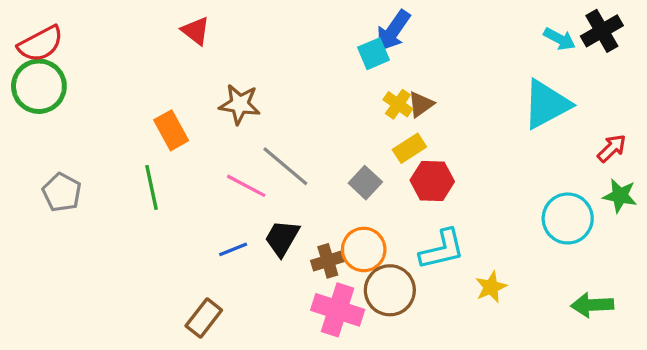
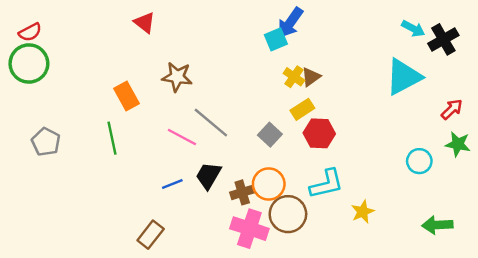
black cross: (602, 31) -> (443, 39), moved
red semicircle: (41, 44) -> (30, 32), size x0.7
cyan circle: (568, 218) -> (419, 161), size x0.7

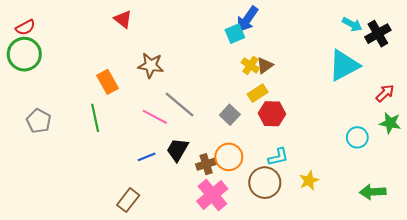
cyan L-shape: (327, 184) -> (278, 157), size x0.7
brown circle: (288, 214) -> (265, 183), moved
pink cross: (249, 229) -> (212, 195), turned 32

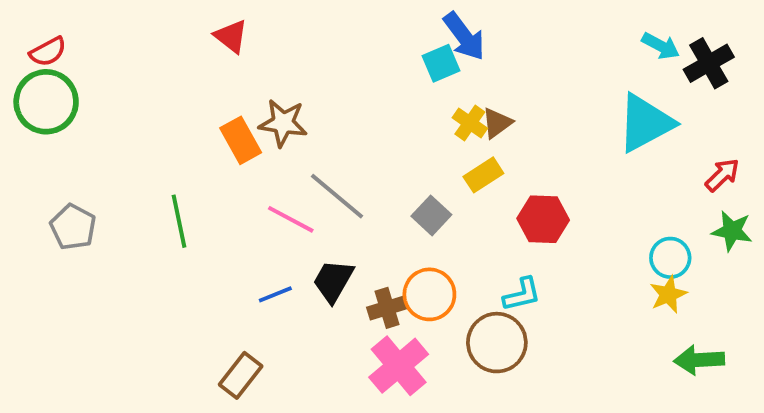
blue arrow: (247, 19) -> (464, 36), turned -72
orange rectangle: (108, 82) -> (241, 140), moved
red hexagon: (272, 114) -> (543, 219), moved
yellow star: (309, 181) -> (668, 294), moved

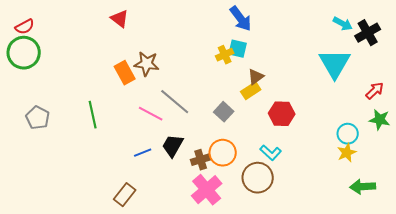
cyan square: (441, 63) -> (238, 49), moved, turned 36
yellow cross: (470, 123) -> (225, 55), moved, turned 30
brown triangle: (497, 123) -> (256, 77), moved
cyan triangle: (645, 123) -> (335, 64), turned -32
cyan L-shape: (522, 294) -> (271, 153), turned 55

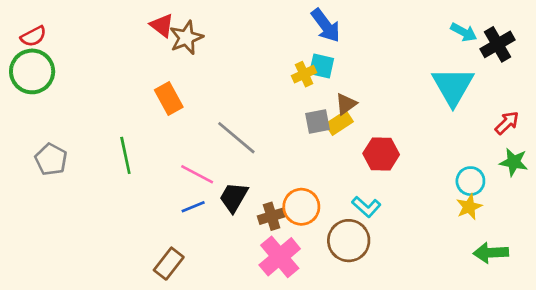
brown star: (147, 64) -> (186, 38), moved, turned -30
gray square: (224, 112) -> (318, 122), moved, turned 36
pink line: (151, 114) -> (197, 174), moved

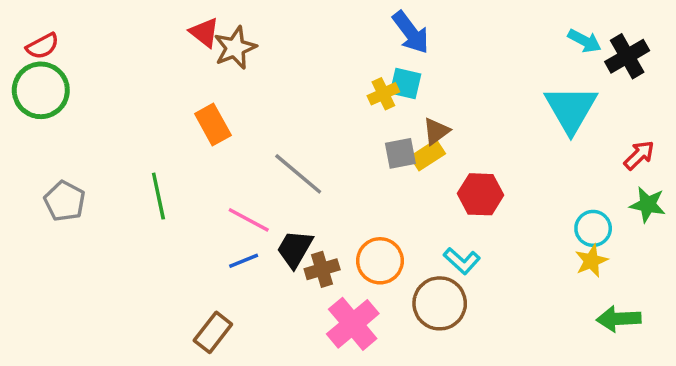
brown cross: (272, 216) -> (322, 269), moved

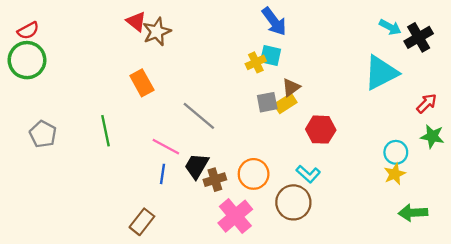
cyan triangle: (571, 109) -> (381, 73), turned 33
blue line: (244, 261) -> (162, 174), turned -60

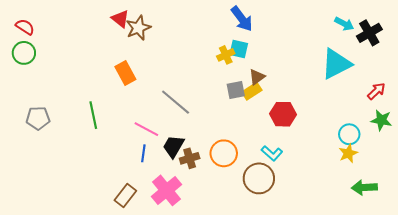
red semicircle: (28, 31) -> (25, 27), turned -120
green circle: (27, 60) -> (24, 53), size x0.7
gray pentagon: (43, 134) -> (38, 118), turned -30
pink cross: (235, 216) -> (166, 190), moved

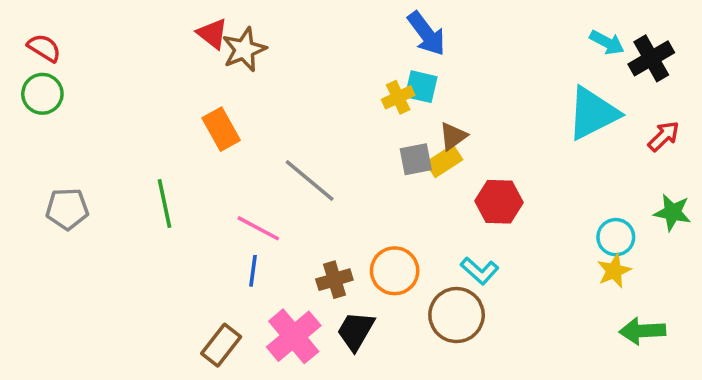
red arrow: (376, 91) -> (664, 136), moved
black trapezoid: (174, 146) -> (356, 331), moved

